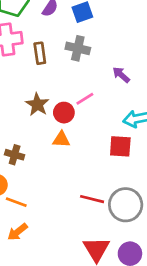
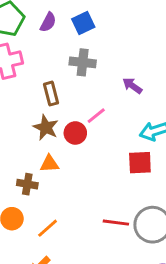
brown rectangle: (40, 53) -> (51, 94), moved
orange triangle: (61, 139) -> (49, 164), moved
orange line: (16, 202) -> (48, 228), moved, turned -55

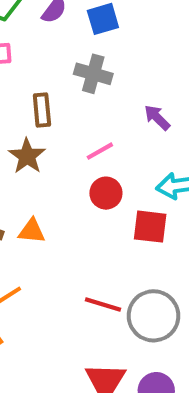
red circle: (75, 133) -> (106, 193), moved
orange triangle: (49, 164) -> (32, 231), moved

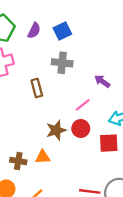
pink line: (100, 151) -> (83, 105), moved
brown star: (27, 156) -> (56, 130), moved, turned 30

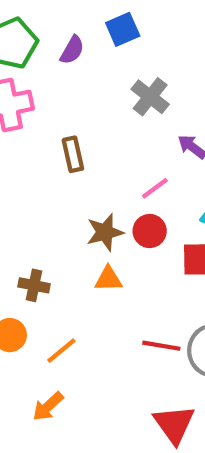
blue square: (62, 31) -> (123, 29), moved
gray cross: (62, 63) -> (150, 97), moved, turned 30
orange triangle: (43, 157) -> (108, 279), moved

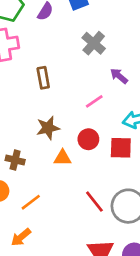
red circle: (150, 231) -> (88, 139), moved
brown star: (105, 232) -> (48, 128), moved
red line: (161, 346) -> (94, 202), turned 40

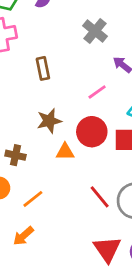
red circle: (88, 139) -> (92, 132), size x1.4

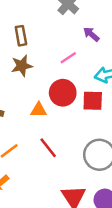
brown star: (49, 121) -> (22, 66), moved
red line: (100, 197) -> (48, 148), moved

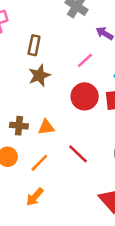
brown rectangle: (21, 36) -> (34, 45), turned 30
orange triangle: (39, 110) -> (46, 127), moved

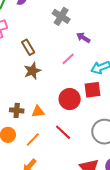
brown rectangle: (34, 45) -> (28, 47), turned -42
red circle: (85, 96) -> (70, 99), moved

